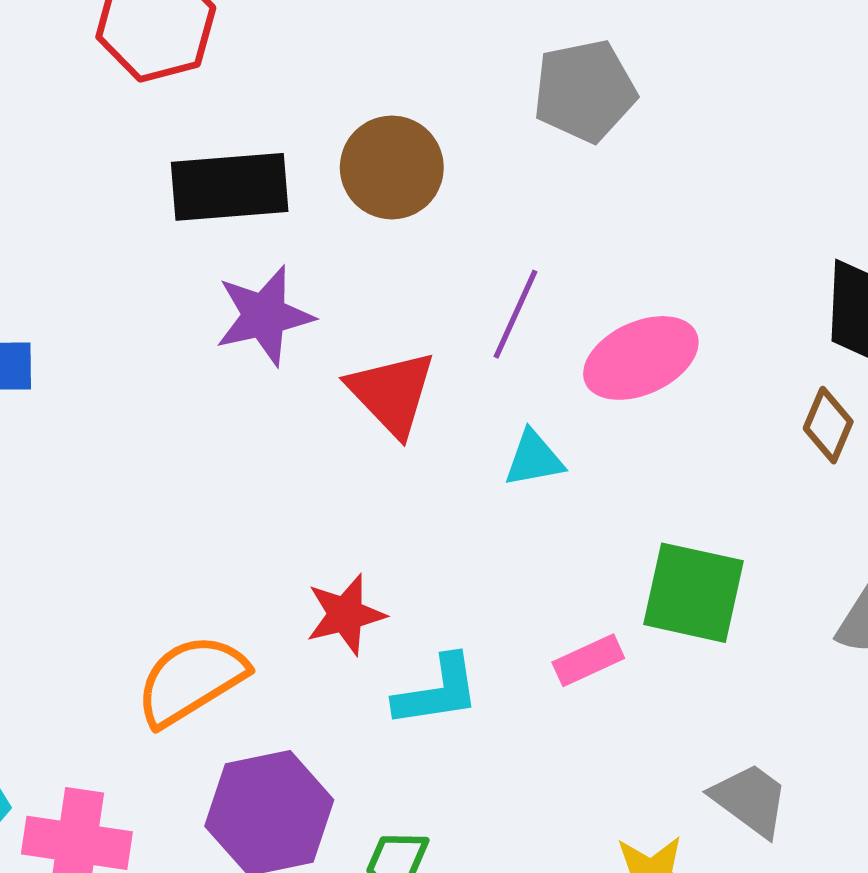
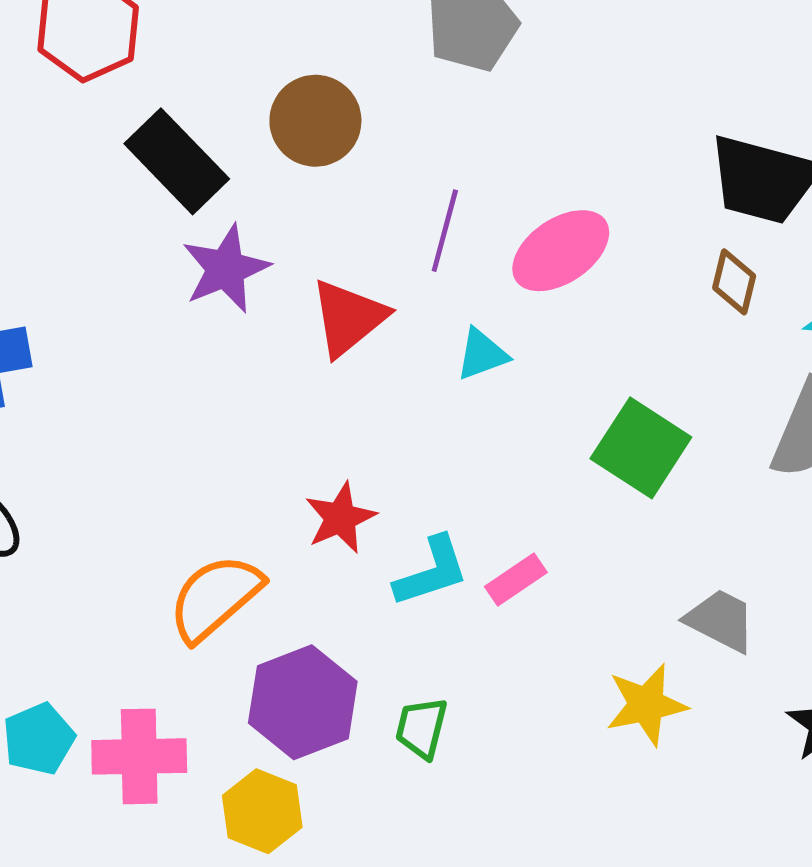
black rectangle: (230, 187) -> (177, 161), turned 60
red triangle: (392, 393) -> (348, 318), turned 44
green square: (693, 593) -> (641, 448), turned 30
pink rectangle: (588, 660) -> (516, 580), moved

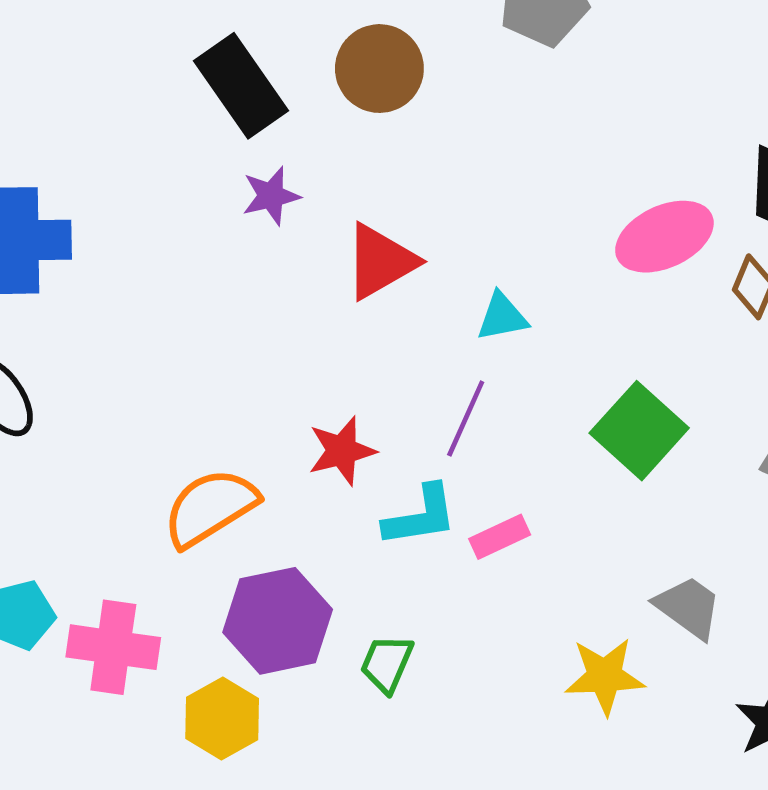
purple line: (445, 231) -> (466, 419), moved
pink ellipse: (561, 251) -> (664, 237), moved
purple star: (226, 269) -> (271, 196), size x0.7

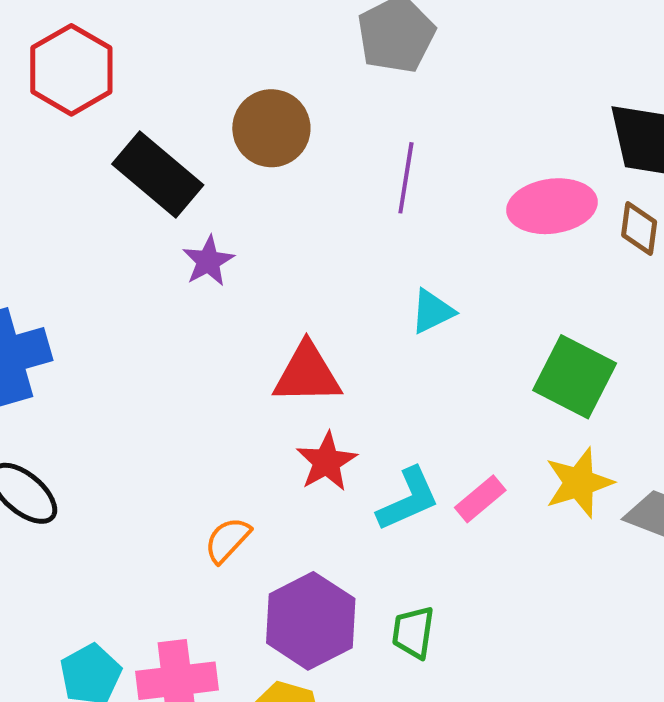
pink ellipse: (664, 237) -> (552, 206), turned 32
red triangle: (380, 261) -> (307, 374), moved, turned 44
purple line: (466, 419) -> (406, 178), moved
orange semicircle: (210, 508) -> (228, 540), size x0.6
yellow star: (605, 676) -> (579, 483), moved

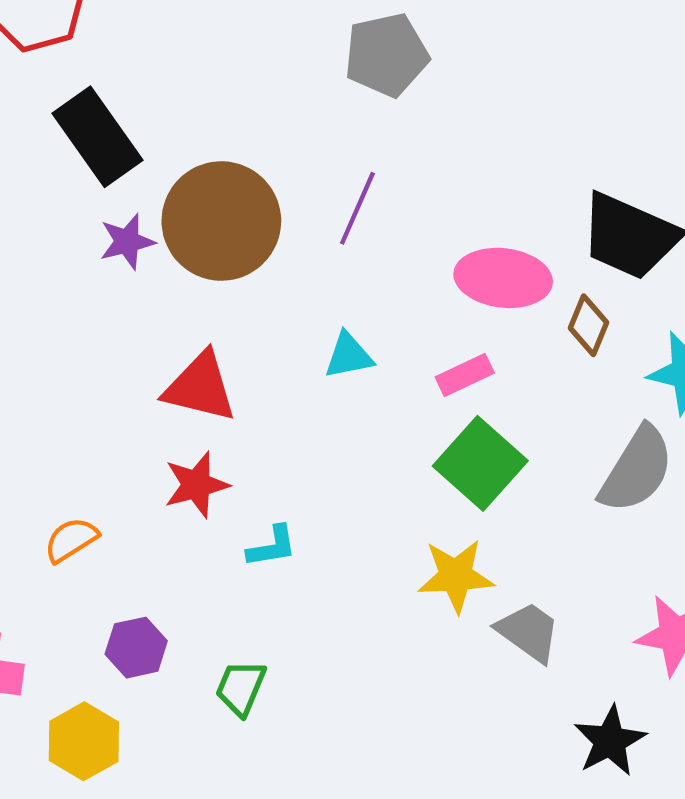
brown circle: (271, 128) -> (221, 221), moved, size x1.4
cyan L-shape: (408, 499) -> (272, 546), size x0.7
pink rectangle: (480, 499) -> (465, 375), moved
purple hexagon: (311, 621) -> (136, 648), size x0.6

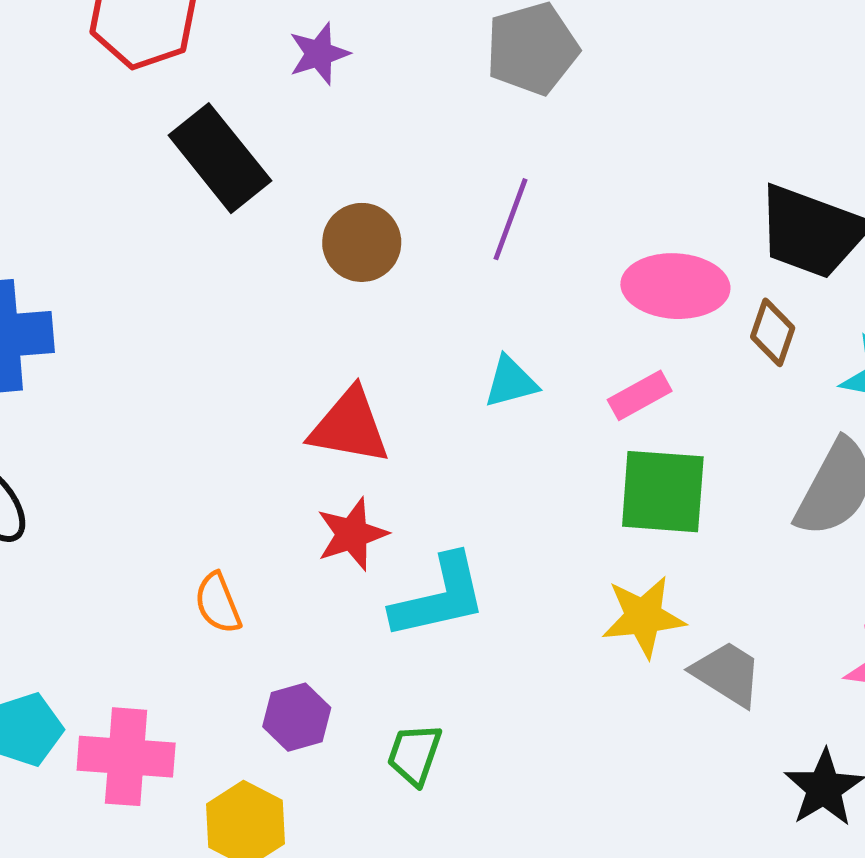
brown circle: (221, 221) -> (362, 242), size x0.6
purple star: (127, 242) -> (319, 54), moved
green square: (480, 463) -> (663, 492), turned -34
orange semicircle: (71, 540) -> (218, 603), turned -76
cyan L-shape: (272, 546) -> (439, 597), size x1.8

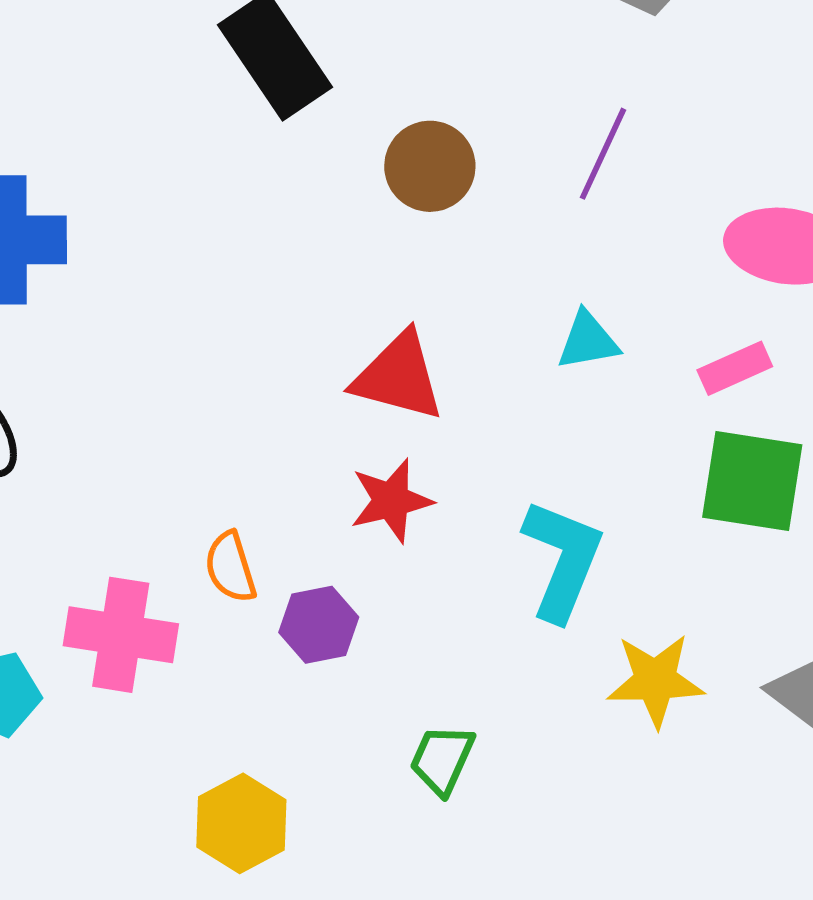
cyan L-shape: (439, 597) -> (563, 560), moved, turned -60
yellow star: (643, 617) -> (655, 680), moved
purple hexagon: (297, 717) -> (319, 625), moved
pink cross: (126, 757) -> (121, 635), moved

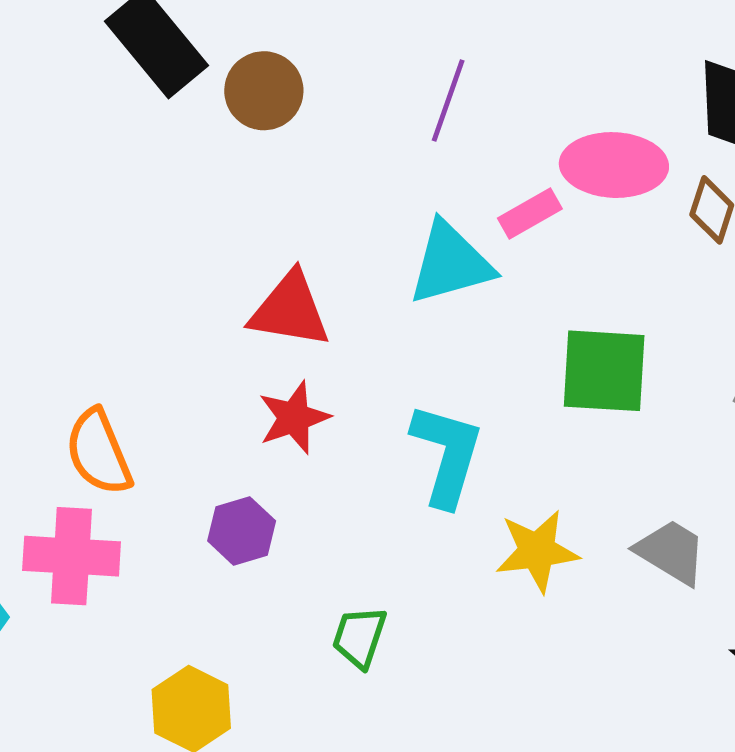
brown circle: (430, 166) -> (264, 91), moved
cyan triangle: (588, 341) -> (451, 263), size x1.6
pink rectangle: (735, 368) -> (530, 213), moved
orange semicircle: (230, 567) -> (99, 452), moved, size x1.4

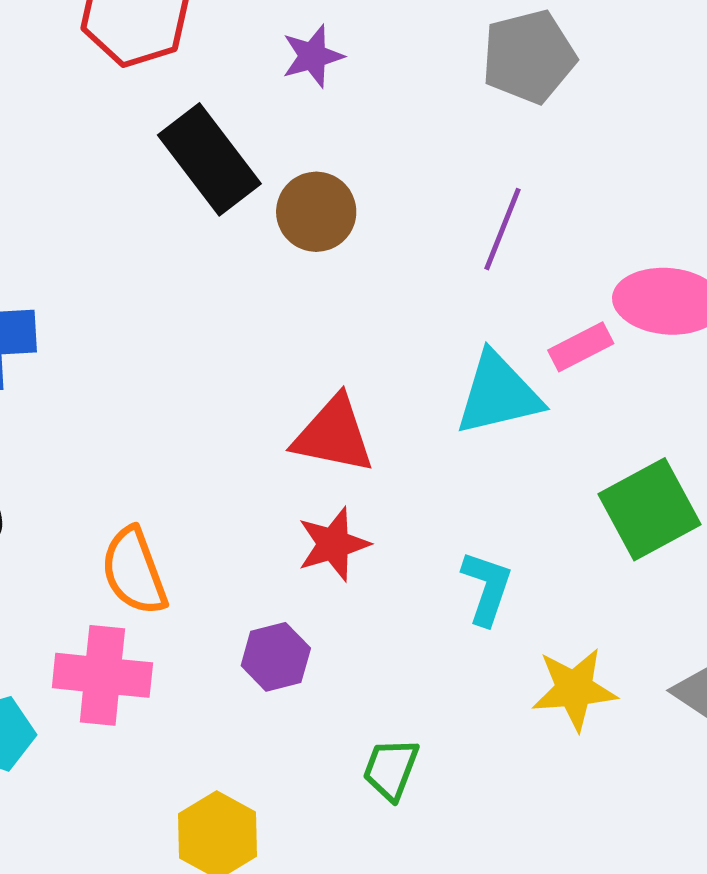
green square: (604, 371) -> (650, 509), turned -34
cyan L-shape: (447, 455) -> (487, 588), size x0.7

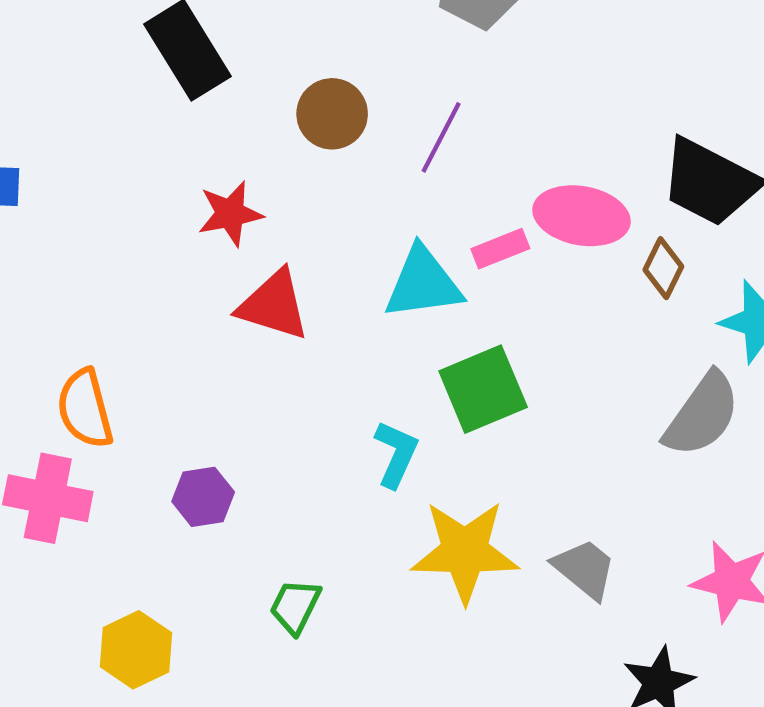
brown circle: (316, 212) -> (332, 114), moved
green square: (650, 509) -> (483, 389), moved
red star: (333, 544) -> (230, 214), moved
yellow star: (574, 689) -> (465, 551), size x1.4

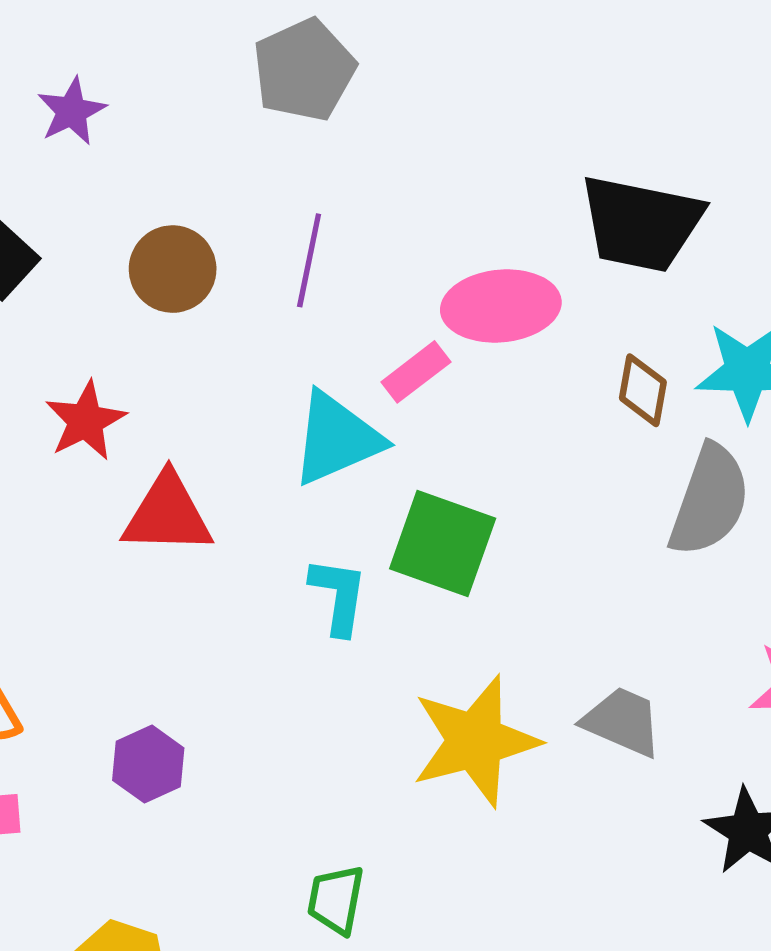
brown diamond: (663, 268) -> (643, 390), moved
green square: (483, 389) -> (443, 544), turned -32
cyan L-shape: (396, 454) -> (339, 596), moved
green trapezoid: (295, 606) -> (336, 900), moved

